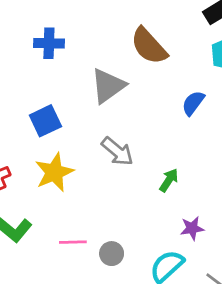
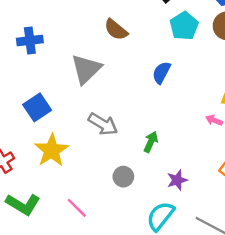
brown semicircle: (149, 46) -> (116, 30), size x0.7
pink line: (73, 242) -> (77, 208), turned 55
gray circle: (112, 254) -> (123, 177), moved

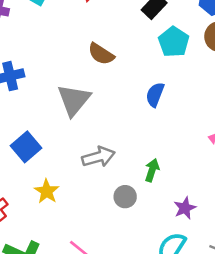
gray arrow: (103, 124) -> (99, 157), turned -40
yellow star: (52, 150) -> (47, 191), size x0.7
gray circle: (123, 177) -> (125, 197), moved

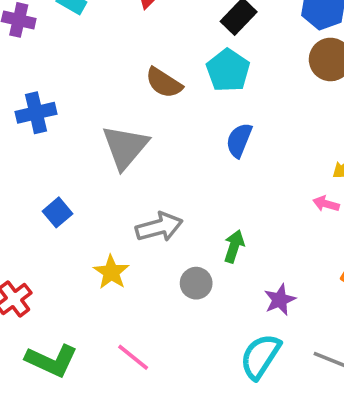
cyan pentagon: (174, 42) -> (228, 70), moved
blue square: (26, 147) -> (58, 212), size x0.7
yellow star: (47, 191) -> (111, 272), moved

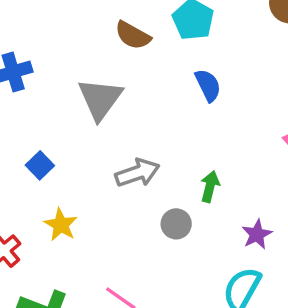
blue semicircle: (239, 140) -> (208, 85), turned 136
yellow star: (111, 272) -> (61, 225), moved

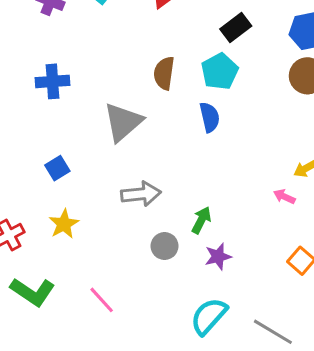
brown semicircle: (133, 35) -> (164, 73), turned 56
blue semicircle: (208, 85) -> (210, 117), moved
purple star: (257, 234) -> (218, 256), moved

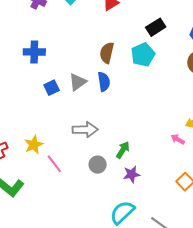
blue semicircle: (210, 117) -> (104, 82), moved
gray triangle: (123, 122) -> (78, 82), size x0.7
blue square: (57, 168) -> (52, 88), moved
pink line: (102, 300) -> (54, 164), moved

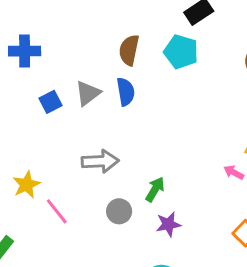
cyan pentagon: (143, 55) -> (181, 52), turned -30

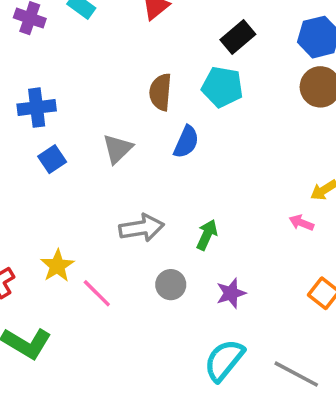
blue semicircle: (126, 92) -> (186, 142), moved, turned 40
blue square: (51, 102) -> (52, 159), moved
green arrow: (155, 189) -> (207, 235), moved

